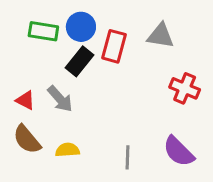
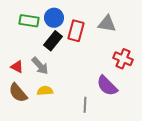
yellow semicircle: (67, 150) -> (45, 91), moved
purple semicircle: (179, 151) -> (107, 86), moved

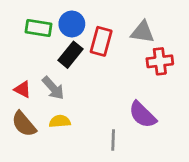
red cross: (123, 59) -> (160, 61), moved, turned -30

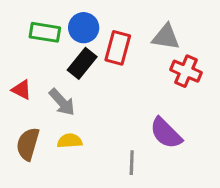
red cross: (160, 61) -> (186, 71), turned 30
red triangle: (23, 89) -> (22, 90), moved
brown semicircle: (24, 124) -> (28, 144), turned 56

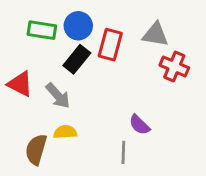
red triangle: (22, 90) -> (20, 84), size x1.4
purple semicircle: (166, 133) -> (139, 125), moved, size x0.7
brown semicircle: (28, 144) -> (36, 149), moved

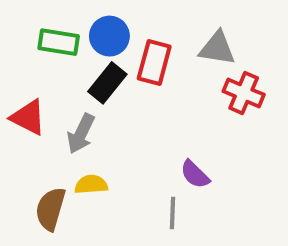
gray arrow: (58, 96) -> (81, 134), turned 68

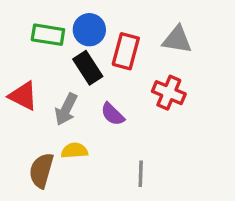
black rectangle: (107, 83) -> (88, 68), turned -72
red cross: (244, 93) -> (169, 93), moved
purple semicircle: (195, 174) -> (113, 114), moved

